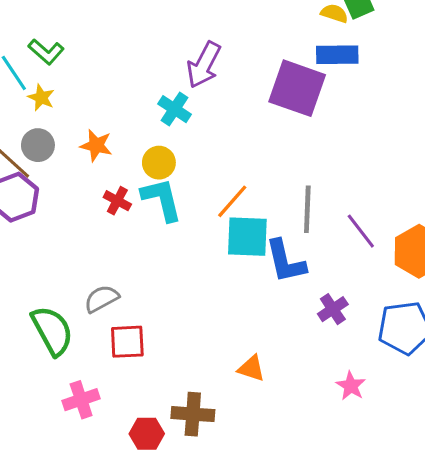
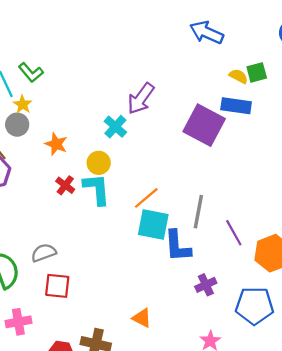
gray circle: (38, 145) -> (17, 125), moved

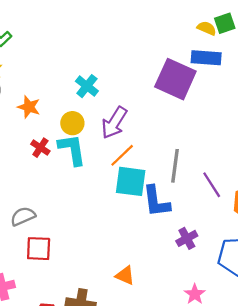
purple arrow: (141, 99) -> (114, 123), moved

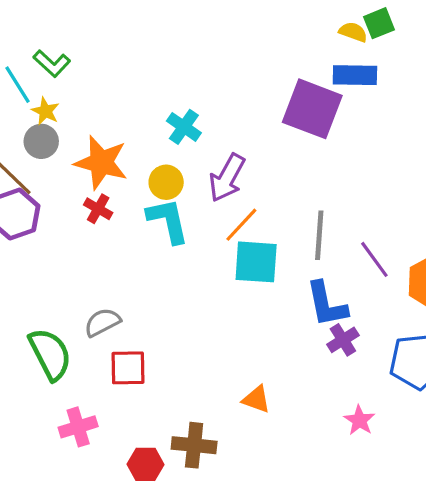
orange star: (29, 107) -> (101, 163), size x1.6
red cross: (40, 148) -> (98, 209), moved
blue L-shape: (156, 201) -> (327, 304), moved

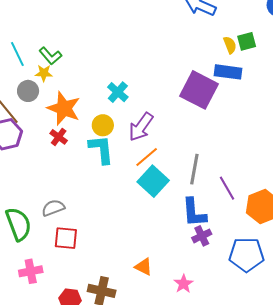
yellow semicircle: (353, 32) -> (230, 45), turned 42
green L-shape: (52, 63) -> (50, 56), moved
yellow star: (45, 111) -> (44, 73), moved, turned -30
cyan square: (256, 262) -> (153, 181), turned 32
pink star: (359, 420) -> (184, 284), moved

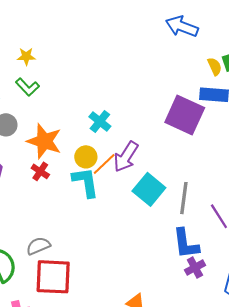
yellow star: (44, 73) -> (26, 56), moved
orange line: (147, 157) -> (104, 164), moved
cyan square: (153, 181) -> (149, 189), moved
red square: (66, 238) -> (53, 277), size x1.5

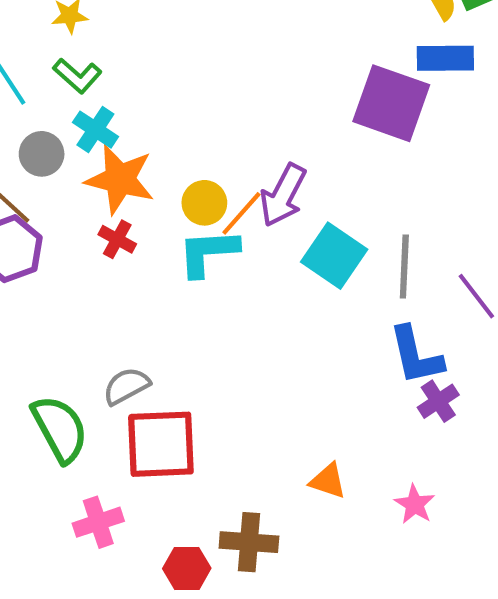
cyan cross: (100, 121) -> (95, 130), moved
cyan L-shape: (86, 182) -> (208, 252), turned -80

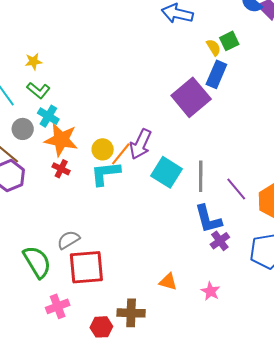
blue rectangle: (445, 58) -> (216, 74), turned -64
purple square: (391, 103) -> (191, 97), turned 33

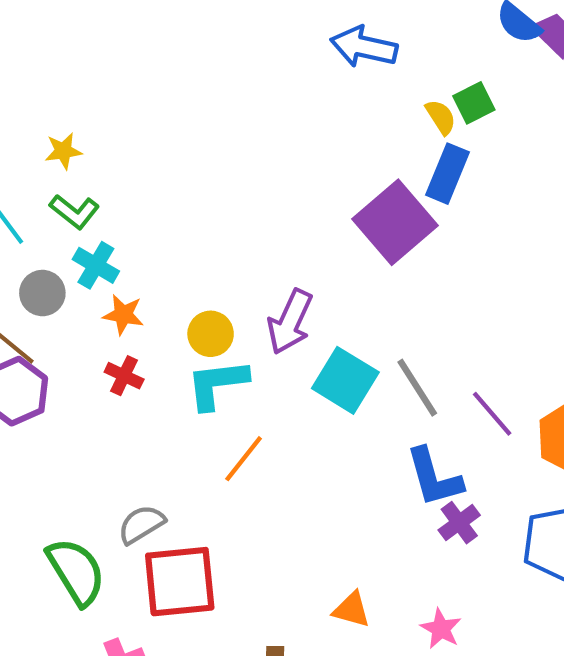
orange star: (61, 140) -> (123, 315), size x0.6
orange line: (121, 154) -> (244, 459), moved
gray line: (201, 176) -> (417, 388), turned -32

